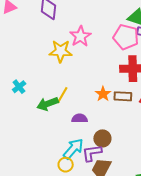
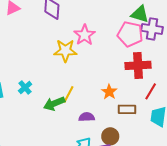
brown rectangle: (123, 96) -> (127, 109), moved

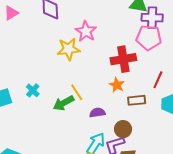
pink pentagon: (130, 34) -> (149, 38), moved
red cross: (138, 65) -> (123, 59), moved
yellow line: (69, 94) -> (77, 92), turned -54

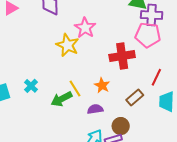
yellow star: (69, 49) -> (67, 45), turned 30
orange star: (117, 85) -> (102, 85), moved
brown rectangle: (137, 100) -> (135, 98), turned -36

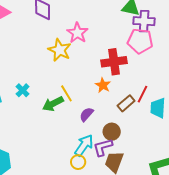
red line: (156, 77) -> (143, 94), moved
orange star: (102, 85) -> (103, 85), moved
purple semicircle: (95, 109) -> (86, 114), turned -42

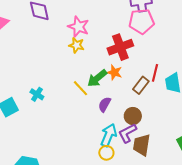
yellow star: (60, 50) -> (76, 45), moved, size x0.7
green arrow: (53, 104) -> (97, 78), moved

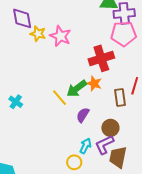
yellow star: (76, 45) -> (38, 34), moved
brown rectangle: (141, 85) -> (120, 98), turned -48
cyan arrow: (109, 135) -> (85, 146), size x0.7
yellow circle: (106, 153) -> (74, 162), moved

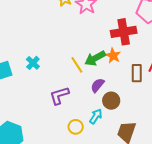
brown circle: (110, 128) -> (111, 101), moved
purple L-shape: (104, 145) -> (59, 95), moved
yellow circle: (74, 162) -> (76, 127), moved

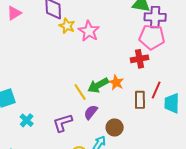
red cross: (124, 32) -> (140, 59), moved, size x0.7
cyan cross: (33, 63) -> (27, 120), moved
purple semicircle: (98, 85) -> (91, 112), moved

